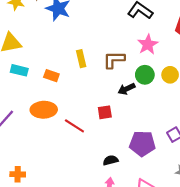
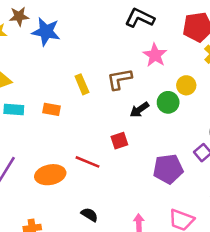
green circle: (145, 75) -> (168, 102), moved
orange ellipse: (44, 110) -> (50, 175), moved
black semicircle: (111, 160) -> (89, 215), moved, turned 56

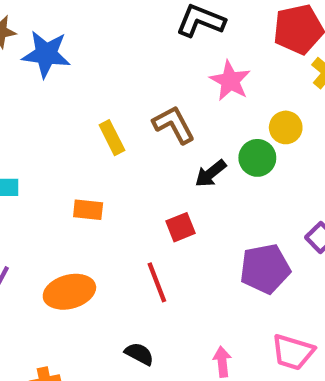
brown L-shape: (119, 79) -> (174, 125), turned 76
orange rectangle: (52, 109) -> (88, 210), moved
red line: (87, 162) -> (157, 282), moved, turned 50

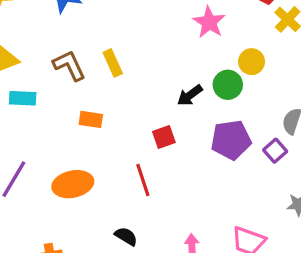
brown L-shape: (174, 125) -> (69, 65), moved
purple pentagon: (265, 269) -> (231, 140), moved

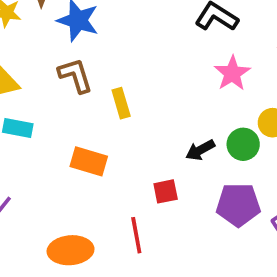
brown L-shape: (69, 65) -> (75, 75), moved
orange rectangle: (91, 119) -> (89, 161), size x1.4
orange ellipse: (73, 184) -> (71, 250), moved

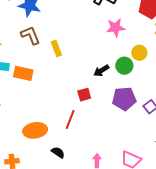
pink star: (232, 73) -> (115, 28), turned 30
orange rectangle: (89, 161) -> (23, 73), moved
red line: (136, 235) -> (70, 119), turned 36

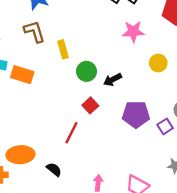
green circle: (124, 66) -> (87, 71), moved
red square: (84, 95) -> (90, 105), turned -32
orange ellipse: (35, 130) -> (20, 155), moved

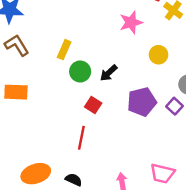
pink star: (133, 32) -> (131, 22), moved
yellow rectangle: (63, 49) -> (64, 50), moved, turned 54
yellow circle: (158, 63) -> (158, 55), moved

